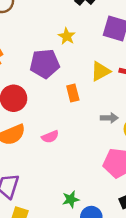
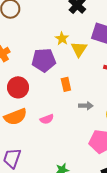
yellow triangle: (100, 71) -> (79, 49), moved, turned -30
gray arrow: (109, 118) -> (86, 106), moved

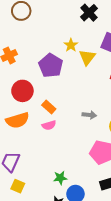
purple pentagon: (44, 60) -> (51, 65), turned 30
orange rectangle: (66, 84) -> (49, 107), moved, turned -40

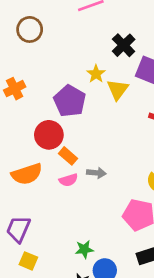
black cross: (89, 13) -> (124, 45), moved
red circle: (22, 91) -> (49, 135), moved
gray arrow: (89, 115) -> (96, 173), moved

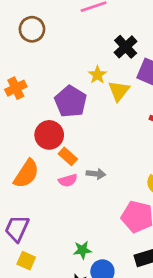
orange semicircle: (27, 174) -> (26, 174), turned -40

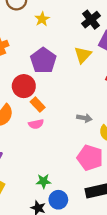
yellow star: (97, 75) -> (42, 19), moved
gray arrow: (96, 174) -> (84, 118), moved

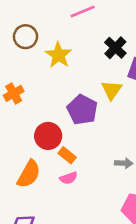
yellow star: (42, 19) -> (58, 55), size x1.5
purple pentagon: (43, 60) -> (82, 110), moved

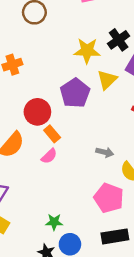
yellow star: (58, 55) -> (87, 51), moved, turned 30
pink semicircle: (69, 178) -> (49, 156), turned -35

